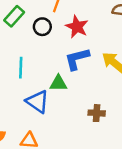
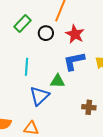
blue triangle: (37, 102) -> (39, 96), turned 40

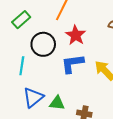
black circle: (46, 33) -> (43, 44), moved, size x1.5
green triangle: (58, 81) -> (57, 103), moved

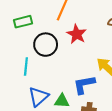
green rectangle: (21, 20) -> (23, 22), turned 30
blue L-shape: (72, 64) -> (84, 85), moved

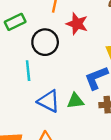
blue triangle: (38, 97) -> (49, 101), turned -40

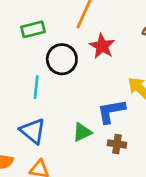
blue triangle: (49, 101) -> (33, 131), moved
green triangle: (75, 101) -> (82, 132), turned -30

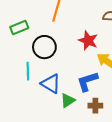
red star: (102, 46) -> (88, 41), moved
blue triangle: (33, 131) -> (51, 84), moved

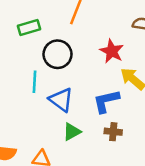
green triangle: (68, 100) -> (72, 132), moved

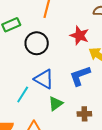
cyan line: (35, 82) -> (23, 95), moved, turned 36
brown cross: (113, 132) -> (84, 114), moved

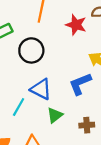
red star: (79, 36) -> (76, 25), moved

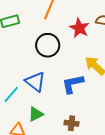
black circle: (31, 50) -> (48, 45), moved
green triangle: (55, 115) -> (36, 114), moved

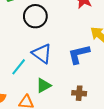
black circle: (48, 45) -> (35, 16), moved

